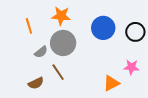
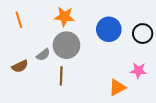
orange line: (29, 26) -> (19, 20), moved
brown line: (58, 72) -> (61, 76), turned 36
brown semicircle: (36, 83) -> (20, 66), moved

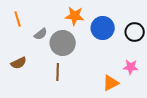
orange star: (64, 17) -> (75, 16), moved
gray semicircle: (43, 55) -> (41, 34), moved

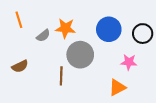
orange star: (75, 16) -> (65, 28), moved
gray circle: (63, 43) -> (80, 55), moved
pink star: (131, 67) -> (129, 62), moved

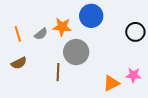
orange line: (19, 20) -> (18, 34), moved
blue circle: (109, 29) -> (91, 16), moved
pink star: (129, 62) -> (133, 75), moved

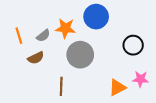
black circle: (135, 32) -> (133, 45), moved
brown semicircle: (19, 63) -> (36, 58), moved
brown line: (58, 72) -> (61, 86), moved

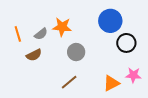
blue circle: (96, 17) -> (110, 21), moved
gray circle: (80, 55) -> (76, 52), size x0.7
brown line: (61, 86) -> (69, 82), moved, turned 48

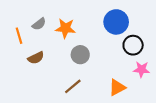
gray semicircle: (41, 34) -> (39, 24), moved
pink star: (133, 75) -> (141, 69), moved

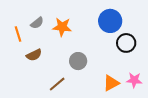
gray circle: (80, 55) -> (78, 61), moved
pink star: (141, 69) -> (134, 80), moved
brown line: (73, 86) -> (57, 84), moved

